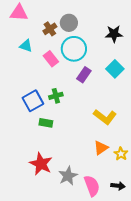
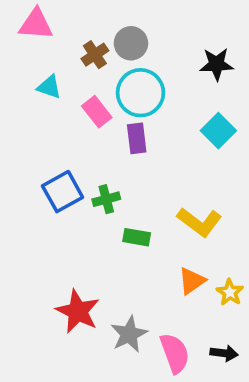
purple rectangle: (84, 75) -> (137, 138), moved, turned -42
green cross: (56, 96) -> (106, 199), moved
green rectangle: (46, 123) -> (137, 237), moved

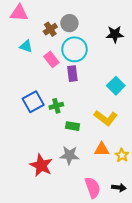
cyan square: (218, 131) -> (116, 86), moved
orange triangle: (192, 281) -> (102, 149), turned 35
gray star: (129, 334) -> (69, 155), moved, turned 30

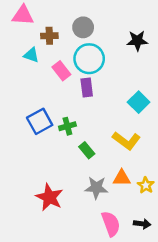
brown cross: (50, 29) -> (49, 36), moved, turned 32
green rectangle: (72, 126) -> (87, 150), turned 40
gray star: (69, 155) -> (96, 188), moved

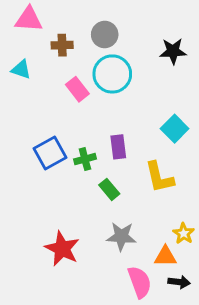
cyan triangle: (31, 55) -> (21, 69), moved
purple rectangle: (87, 88) -> (118, 147), moved
yellow L-shape: (126, 141) -> (159, 177), turned 40
orange triangle: (122, 178) -> (165, 256), moved

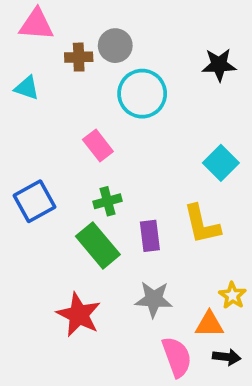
gray circle: (105, 35) -> (115, 46), moved
pink rectangle: (77, 89) -> (98, 146), moved
purple rectangle: (118, 147) -> (150, 236), moved
blue square: (50, 153) -> (35, 201), moved
green rectangle: (109, 189) -> (98, 245), moved, size x1.6

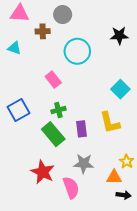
gray circle: (115, 46) -> (63, 15), moved
pink semicircle: (177, 357) -> (71, 188), moved

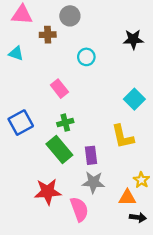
cyan circle: (77, 51) -> (86, 57), size x0.6
purple rectangle: (82, 129) -> (91, 155), moved
red star: (43, 172) -> (48, 192), turned -30

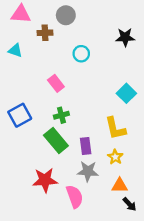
yellow star: (141, 180) -> (115, 157), moved
black arrow: (138, 217) -> (130, 204), turned 40

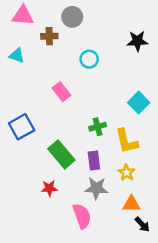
green cross: (61, 115) -> (98, 127), moved
red star: (45, 180) -> (49, 188), moved, size x0.6

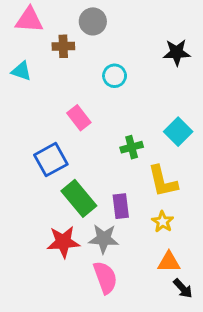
blue square: (22, 127) -> (51, 160), moved
green cross: (98, 127) -> (132, 147), moved
red star: (49, 188) -> (63, 242), size x1.5
gray star: (96, 188) -> (104, 239), moved

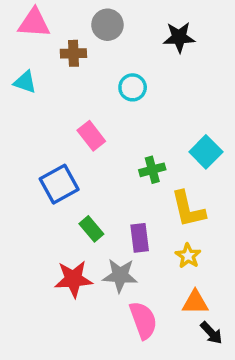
black star: (177, 52) -> (179, 37), moved
green rectangle: (79, 198) -> (91, 229), size x0.6
pink semicircle: (105, 278) -> (143, 320), moved

